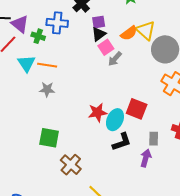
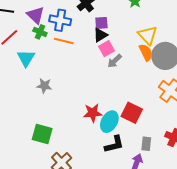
purple triangle: (20, 24) -> (36, 15), moved
orange semicircle: (129, 33) -> (146, 52), moved, turned -84
orange line: (47, 65) -> (64, 41), moved

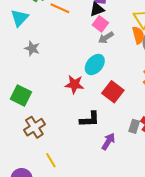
pink square: (107, 49) -> (100, 24), turned -35
cyan ellipse: (109, 122) -> (95, 65), moved
gray rectangle: (146, 144) -> (134, 126), moved

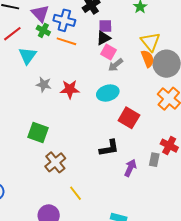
cyan ellipse: (95, 65) -> (108, 93), turned 40
red star: (74, 84) -> (70, 89), moved
gray rectangle: (134, 126) -> (154, 160), moved

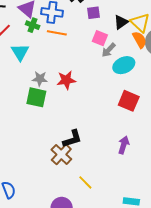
black triangle: (103, 38) -> (121, 22), moved
cyan ellipse: (108, 93) -> (124, 65), moved
green square: (38, 132) -> (36, 97), moved
black L-shape: (109, 148) -> (72, 139), moved
purple arrow: (130, 168) -> (124, 145), moved

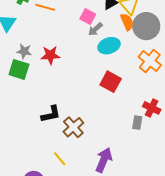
purple arrow: (124, 145) -> (104, 160), moved, size x1.4
brown cross: (61, 154) -> (73, 127), moved

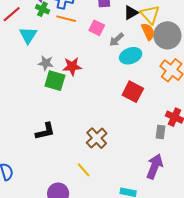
pink square: (88, 17) -> (97, 28), moved
green square: (19, 69) -> (55, 81), moved
black L-shape: (51, 114) -> (45, 131), moved
purple arrow: (104, 160) -> (155, 166), moved

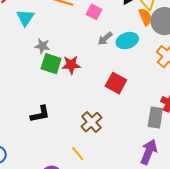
gray arrow: (117, 40) -> (105, 38), moved
red star: (72, 66) -> (71, 65), moved
red square: (133, 92) -> (116, 83), moved
gray rectangle: (160, 132) -> (155, 118), size x1.5

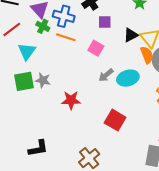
green square: (51, 64) -> (24, 81), moved, turned -30

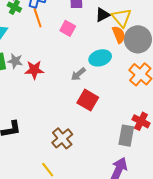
orange line: (66, 37) -> (38, 18), turned 54
gray arrow: (106, 75) -> (78, 74), moved
red star: (71, 100) -> (34, 70), moved

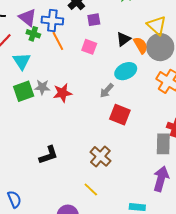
black triangle: (103, 15) -> (123, 39), moved
yellow triangle: (122, 18) -> (157, 25), moved

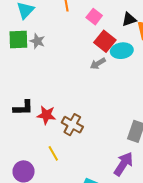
red star: (62, 93) -> (46, 115), moved
red square: (120, 115) -> (105, 41), moved
brown cross: (100, 156) -> (72, 125), turned -30

